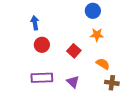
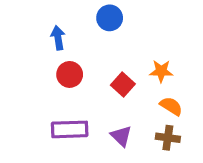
blue circle: (93, 11) -> (110, 18), moved
orange star: (97, 35) -> (161, 71), moved
brown cross: (112, 83) -> (168, 138), moved

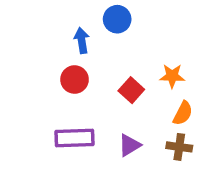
blue arrow: (58, 38) -> (82, 40), moved
orange semicircle: (171, 106) -> (183, 113), turned 85
purple triangle: (121, 136) -> (130, 145), turned 45

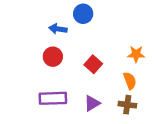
blue arrow: (82, 40) -> (58, 29), turned -72
orange star: (172, 76) -> (136, 54), moved
orange semicircle: (183, 113) -> (130, 81), turned -48

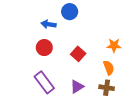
purple rectangle: (53, 98) -> (44, 82), turned 55

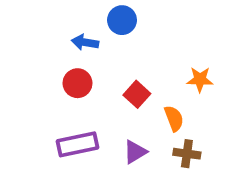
orange semicircle: (109, 68) -> (174, 118), moved
purple rectangle: (44, 82) -> (77, 144), turned -65

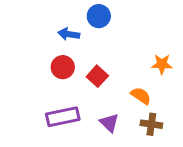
red square: (137, 94) -> (97, 76), moved
orange semicircle: (174, 118) -> (141, 96), turned -35
purple triangle: (135, 152) -> (109, 123), turned -45

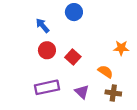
blue arrow: (69, 34) -> (42, 26), moved, turned 40

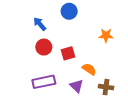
orange star: (121, 48) -> (106, 35), moved
red square: (73, 57) -> (68, 53), turned 32
orange semicircle: (105, 72) -> (89, 69), moved

